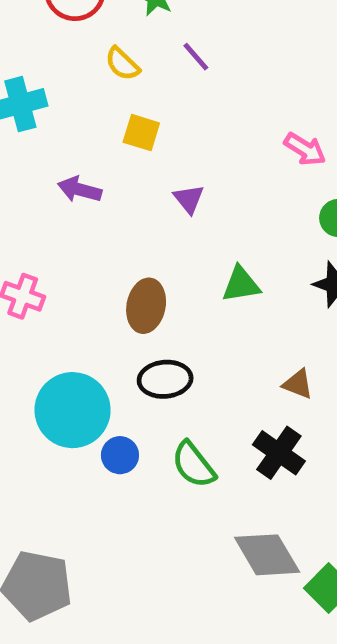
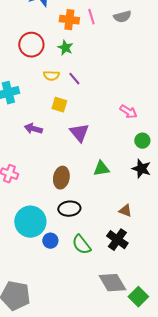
purple line: (196, 57) -> (74, 79), moved
yellow semicircle: (122, 64) -> (51, 76), turned -42
purple triangle: (189, 199) -> (79, 133), size x1.5

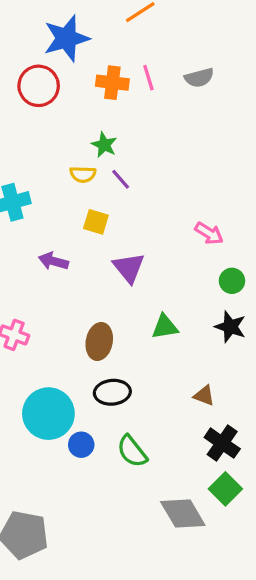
red circle: (31, 45) -> (39, 86), moved
green star: (65, 48) -> (104, 145), moved
black cross: (117, 240) -> (222, 443), moved
green square: (138, 297) -> (225, 489), moved

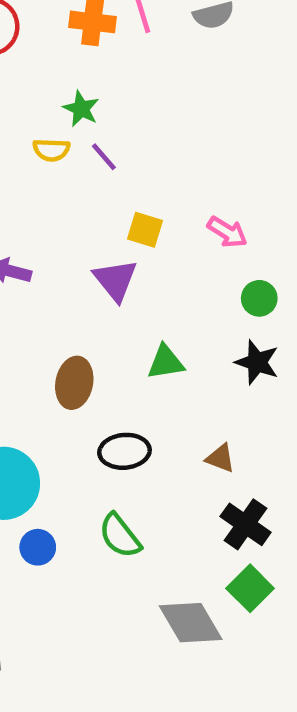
yellow square: (96, 222) -> (145, 230), moved
black ellipse: (112, 392) -> (124, 451), moved
blue circle: (81, 445) -> (38, 547), moved

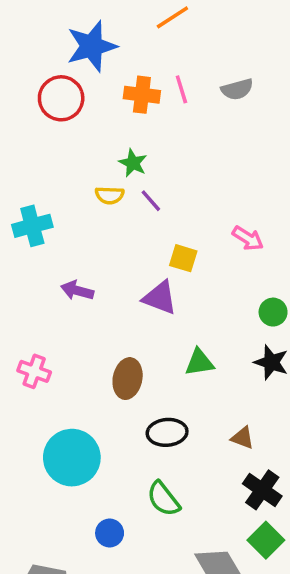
pink arrow: (227, 232) -> (248, 238), moved
purple triangle: (115, 280) -> (160, 298), turned -30
blue circle: (38, 547) -> (110, 533), moved

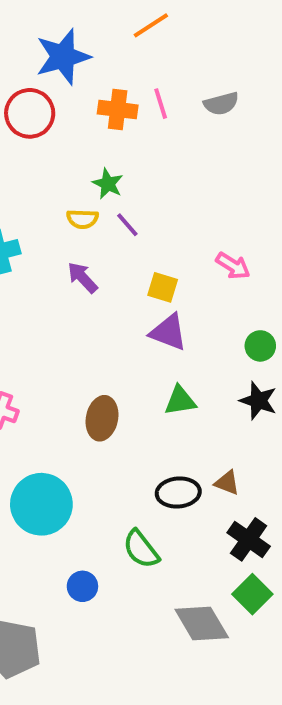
purple arrow: (77, 291) -> (82, 278), moved, turned 32
purple triangle: (160, 298) -> (168, 332), moved
black ellipse: (167, 432) -> (178, 493), moved

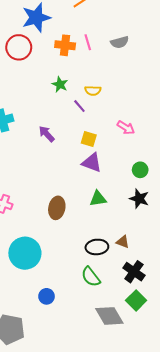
yellow semicircle: (82, 219) -> (93, 91), moved
purple line: (127, 225) -> (79, 106), moved
green semicircle: (141, 549) -> (91, 277), moved

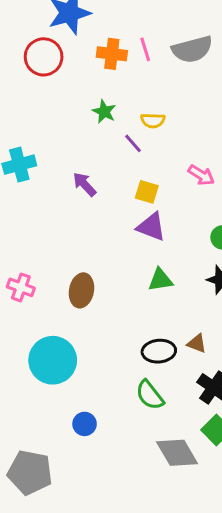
gray semicircle: (120, 42) -> (192, 49), size x1.5
brown ellipse: (57, 208) -> (82, 290), moved

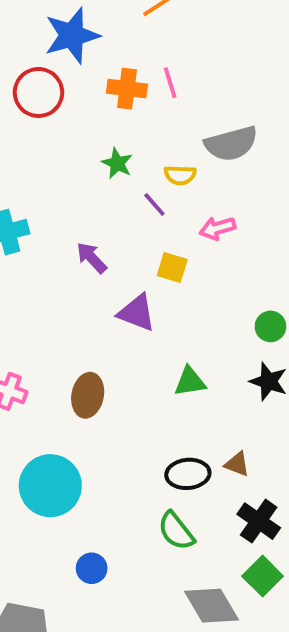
gray semicircle: (192, 49) -> (231, 144), moved
pink arrow: (201, 175) -> (217, 228), moved, turned 132
purple triangle: (151, 227) -> (137, 313), moved

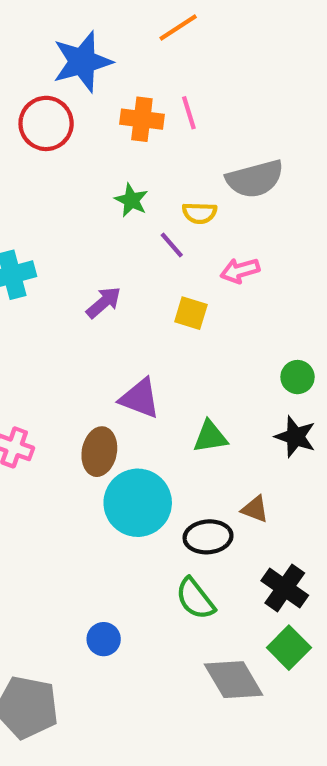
purple arrow: (92, 258) -> (104, 302), turned 92
purple triangle: (137, 313) -> (140, 398), moved
brown triangle: (237, 464) -> (255, 509), moved
cyan circle: (50, 486) -> (138, 503), moved

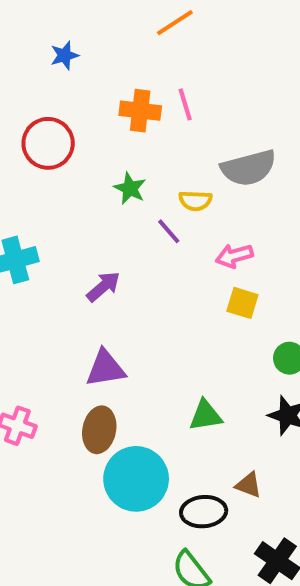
blue star: (82, 62) -> (64, 55), moved, size x0.5
red circle: (46, 123) -> (48, 143), moved
yellow square: (191, 313) -> (242, 303), moved
purple triangle: (140, 398) -> (105, 368), moved, turned -30

